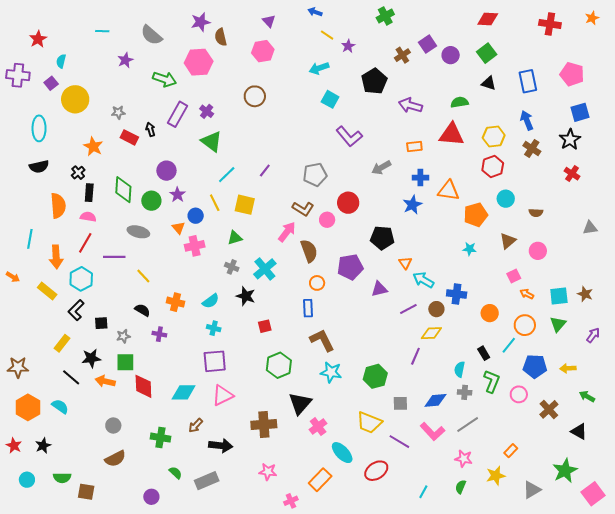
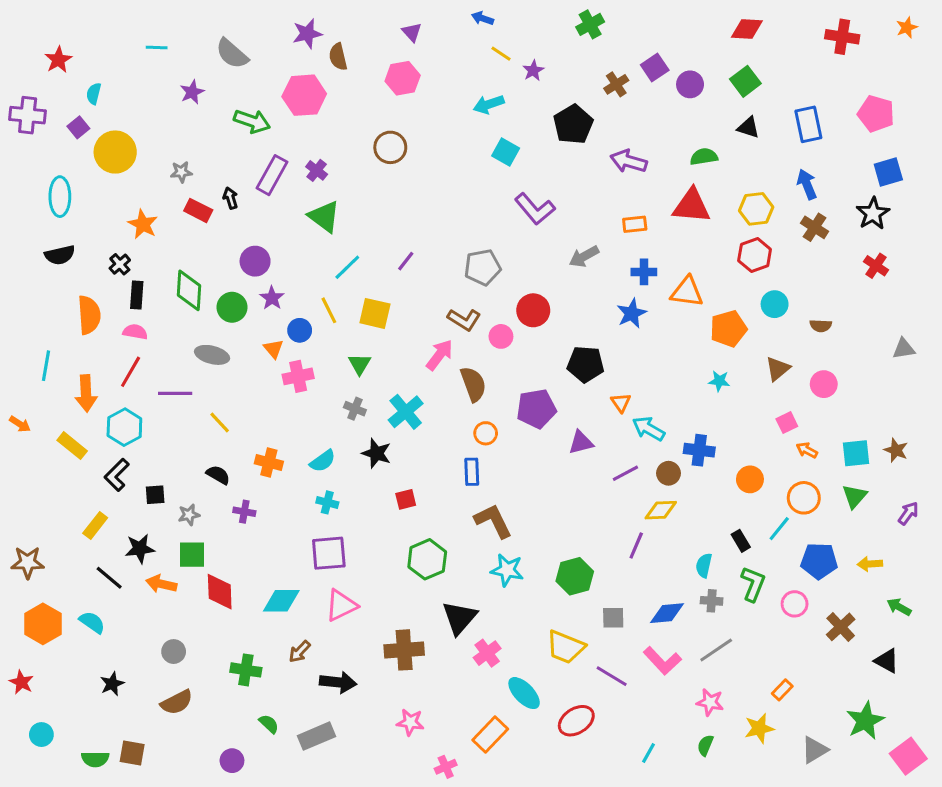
green triangle: (235, 238) -> (360, 364), turned -42
black star: (43, 446) -> (112, 684), moved
green semicircle: (62, 478) -> (95, 759), moved

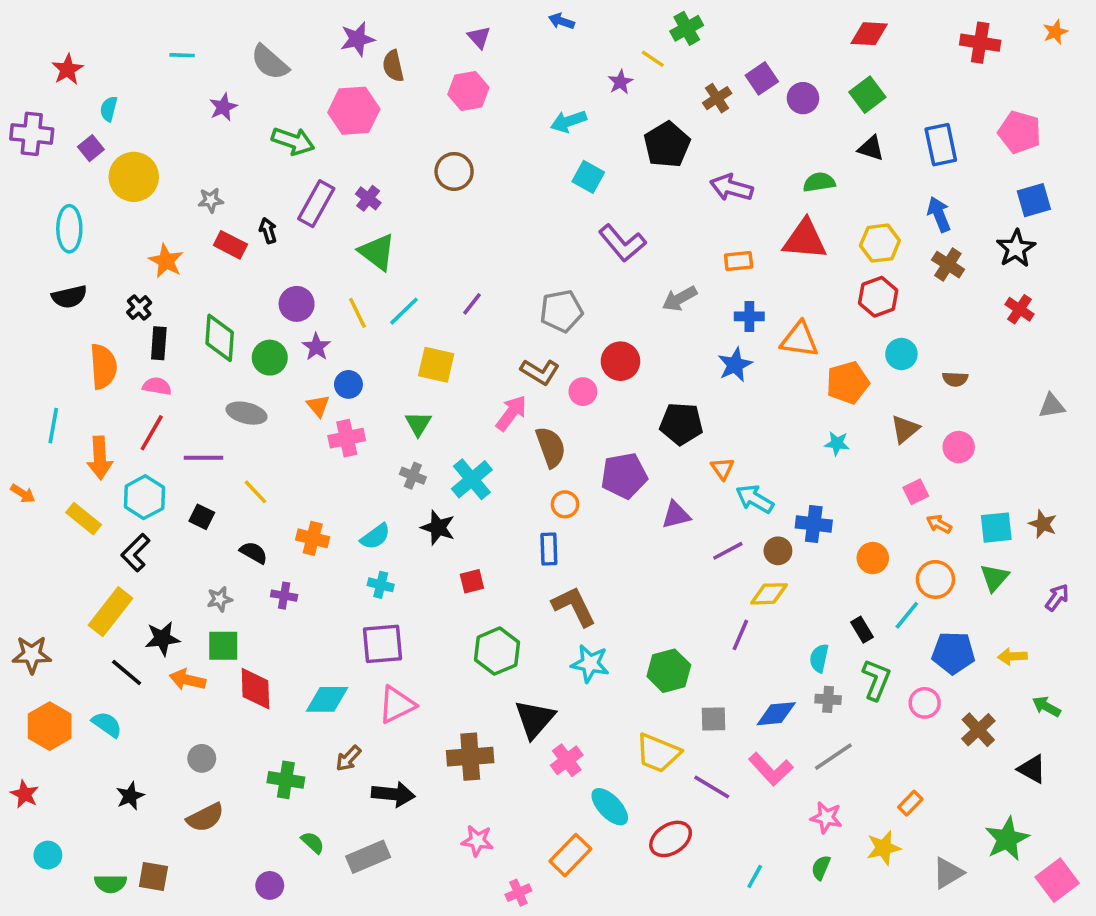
yellow line: (501, 54) -> (653, 59), moved
yellow line: (329, 310) -> (357, 313), moved
black square: (155, 495) -> (202, 517), moved, turned 30
yellow rectangle: (95, 525) -> (110, 612), size x1.5

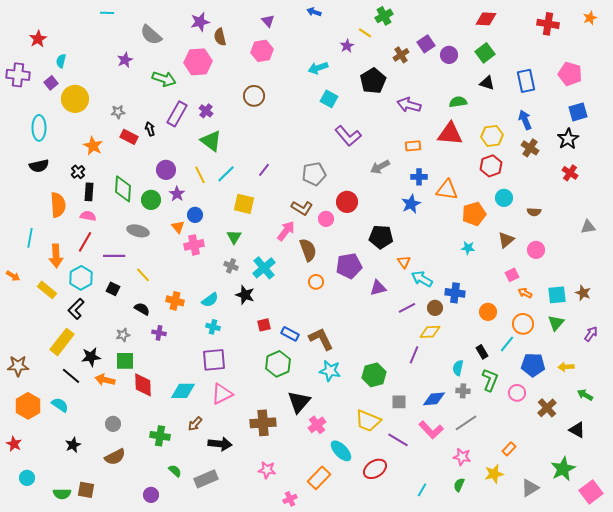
cyan line: (182, 55) -> (107, 13), moved
blue rectangle: (549, 549) -> (290, 334), moved, turned -60

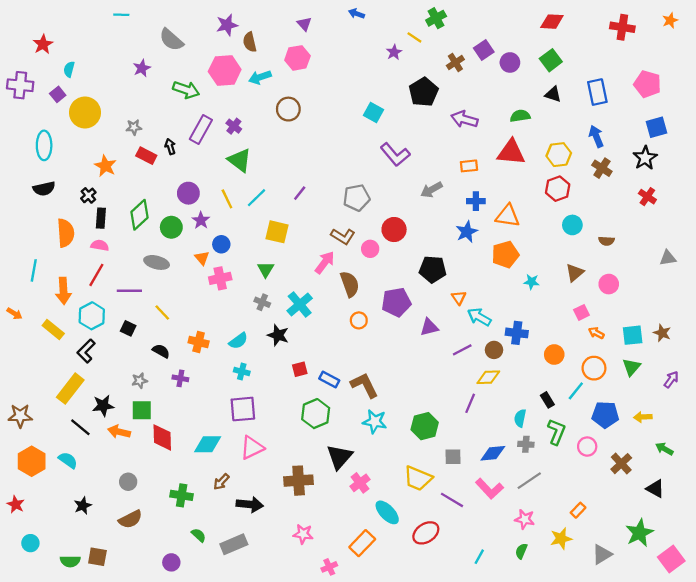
cyan arrow: (318, 68) -> (260, 77), moved
green diamond: (123, 189) -> (140, 215), turned 44
orange pentagon: (474, 214) -> (505, 255), moved

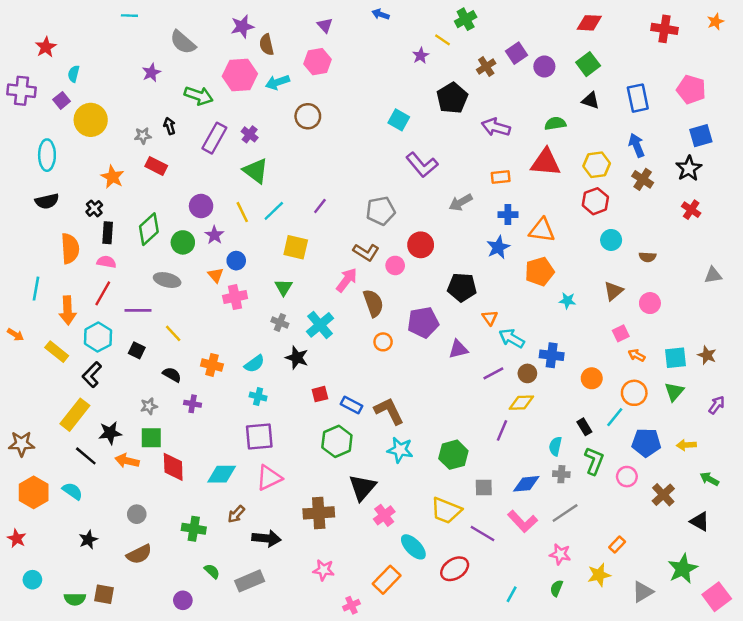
black arrow: (170, 147) -> (170, 126), moved

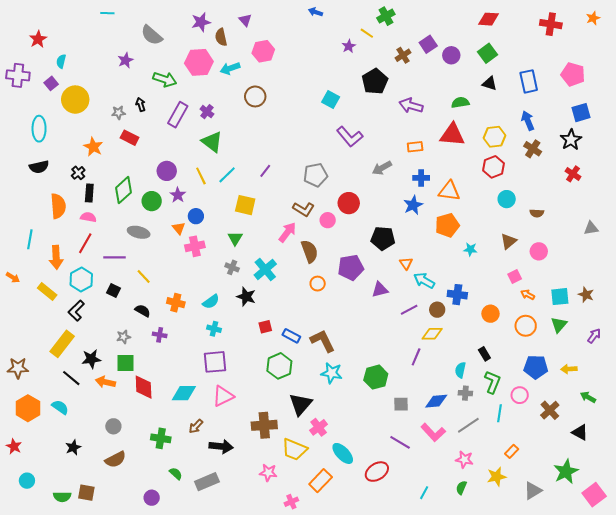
purple triangle: (325, 25) -> (245, 20), moved
cyan line: (615, 417) -> (500, 413), moved, turned -30
yellow trapezoid: (446, 511) -> (294, 449), moved

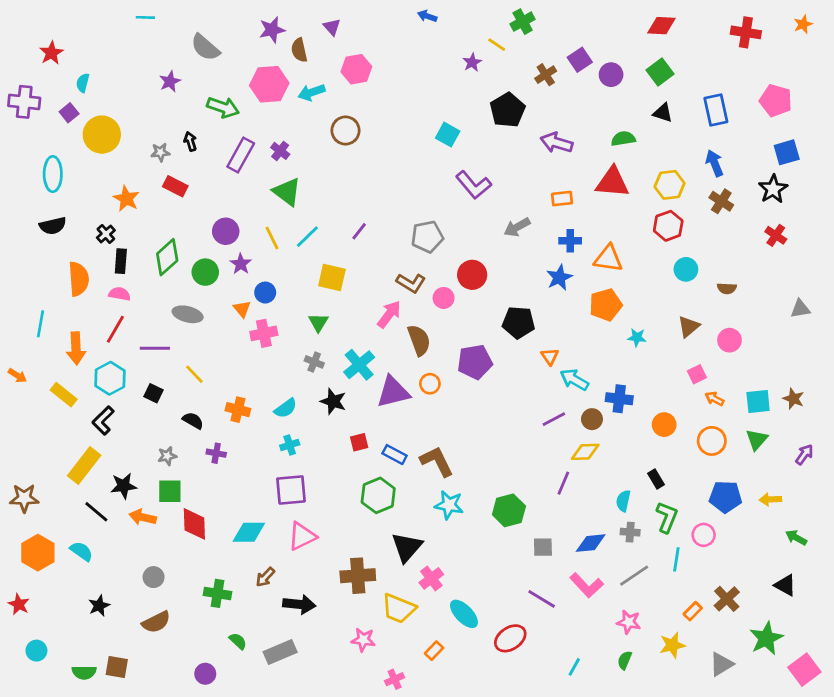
purple triangle: (380, 290) -> (393, 392), moved, size x1.5
cyan cross: (214, 329) -> (290, 445), turned -32
brown cross: (550, 410) -> (727, 599), moved
orange rectangle: (321, 481) -> (434, 651), size x0.6

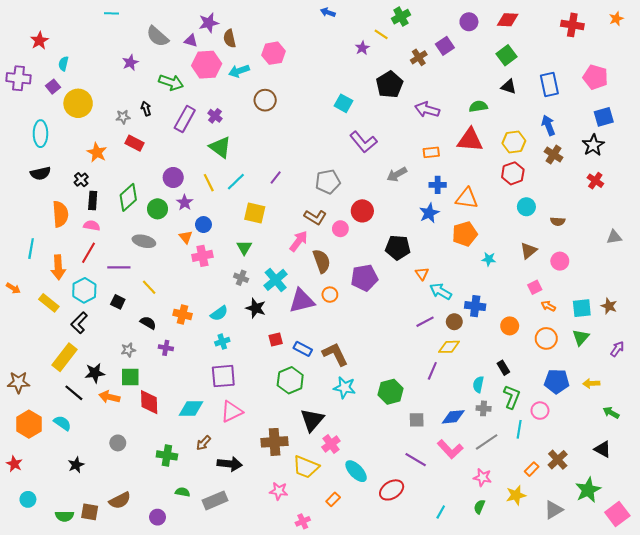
purple triangle: (332, 27) -> (191, 41), moved, turned -32
purple circle: (611, 75) -> (469, 22), moved
brown semicircle: (156, 622) -> (120, 500), moved
green semicircle: (238, 641) -> (183, 492), turned -32

